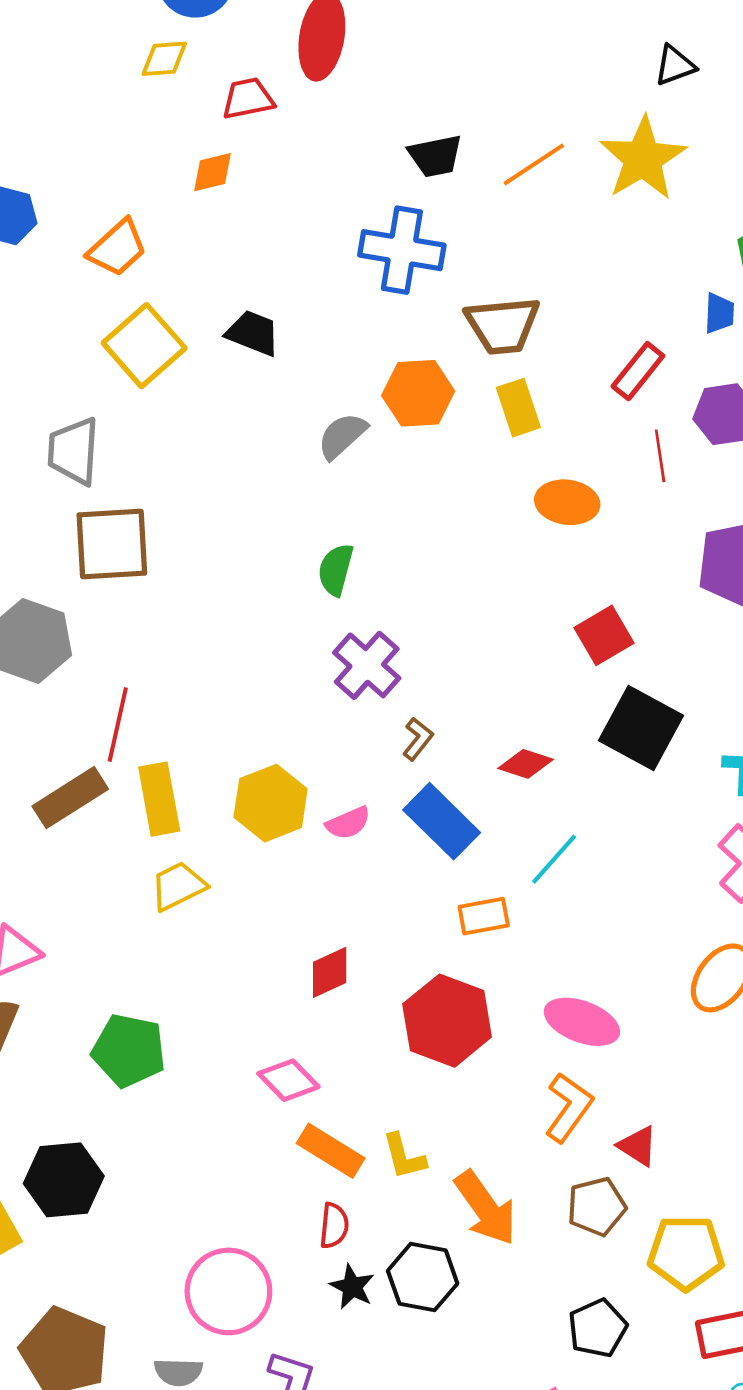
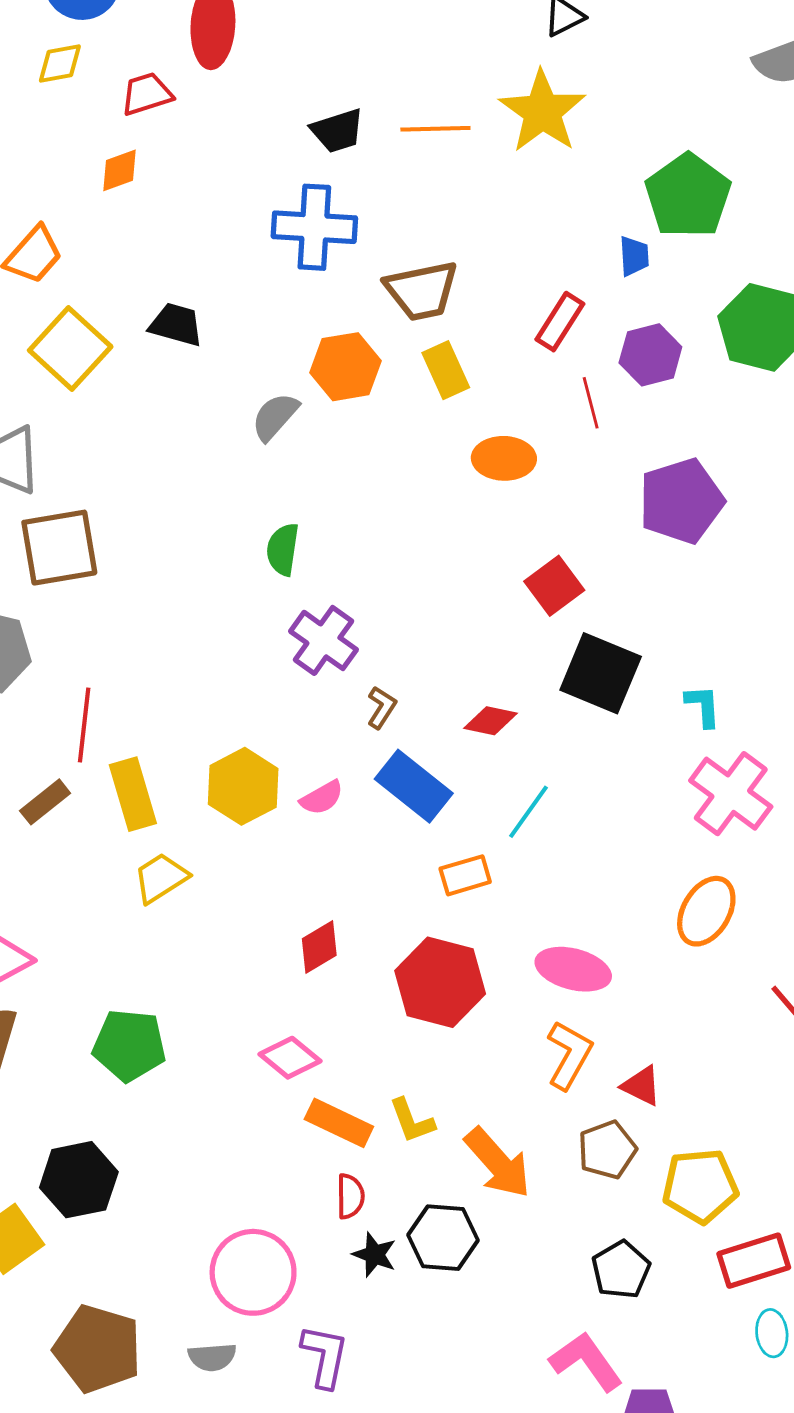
orange line: (534, 164) -> (435, 129), turned 38
brown rectangle: (70, 798) -> (45, 802), size x0.7

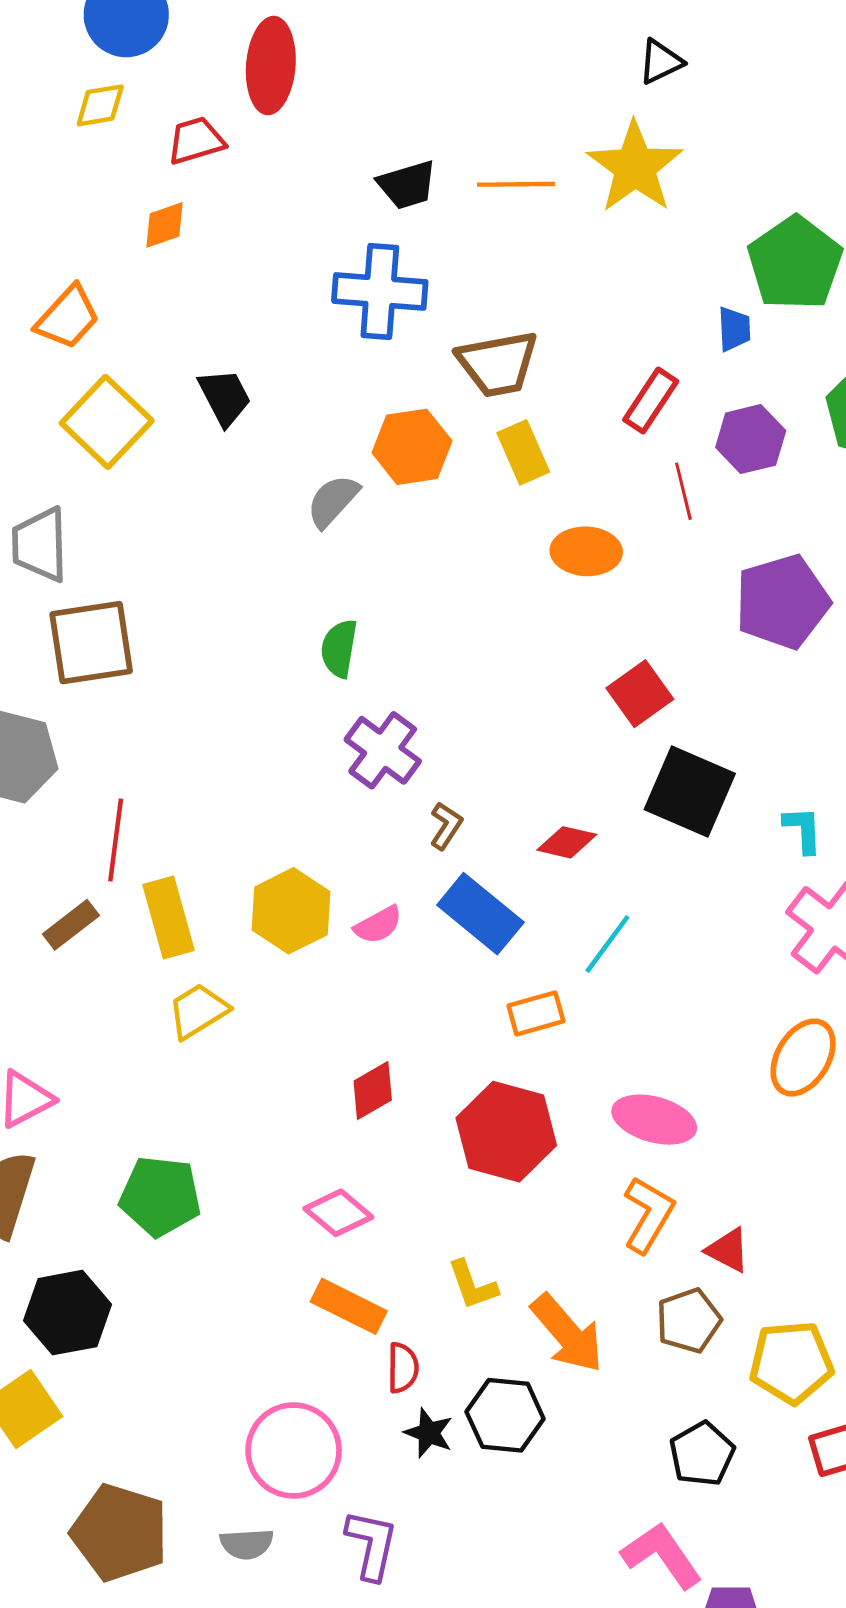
black trapezoid: (176, 325) -> (225, 397), turned 46
orange rectangle: (339, 1123) -> (349, 1306), moved
black hexagon: (79, 1180) -> (68, 1313), moved

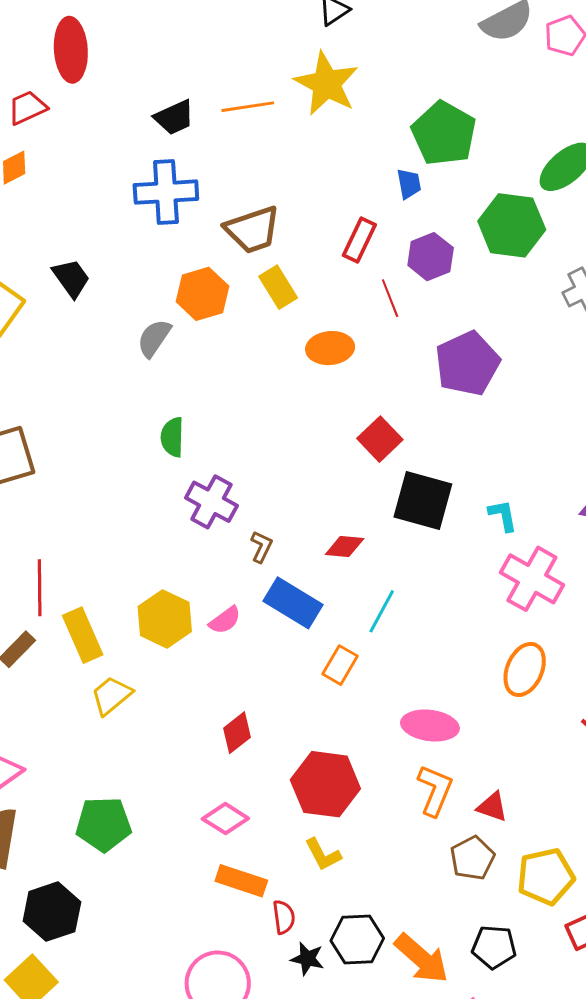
orange rectangle: (536, 1013) -> (340, 665), turned -36
red hexagon: (506, 1132) -> (325, 784), moved
orange arrow: (567, 1333) -> (422, 958), moved
black pentagon: (702, 1454) -> (494, 947), turned -30

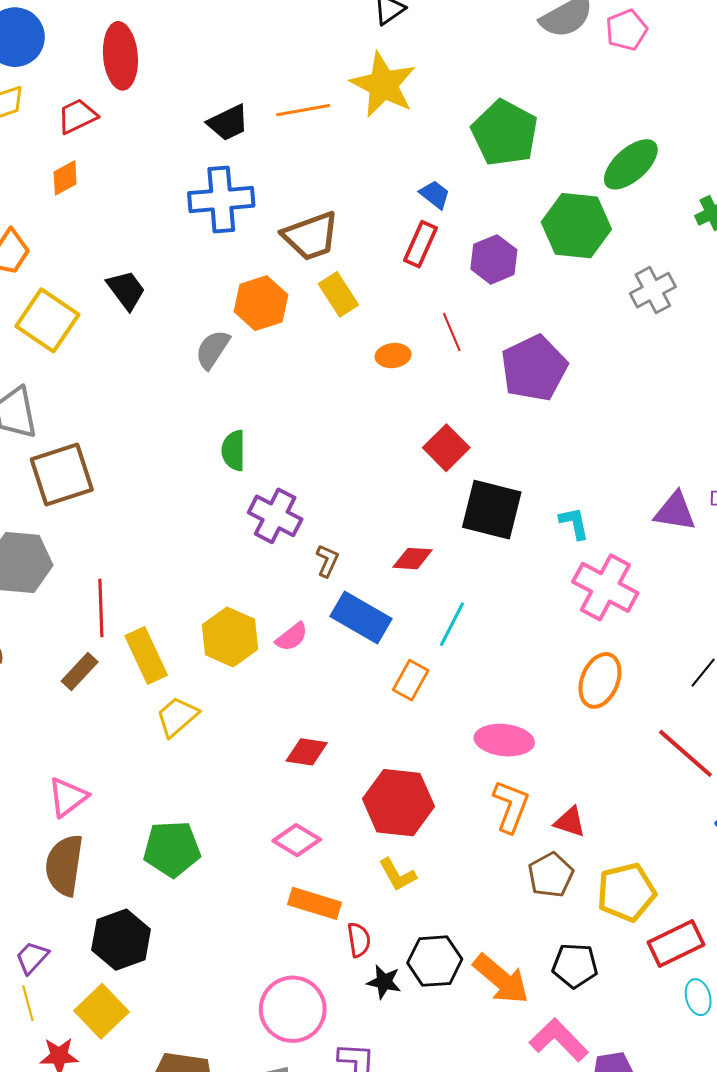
blue trapezoid: (409, 184) -> (435, 195), moved, turned -40
red line: (390, 298) -> (452, 332), moved
orange ellipse: (330, 348) -> (393, 356), size x0.7
red diamond: (237, 733) -> (307, 752), turned 48

